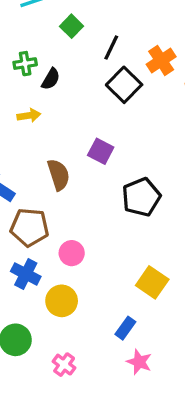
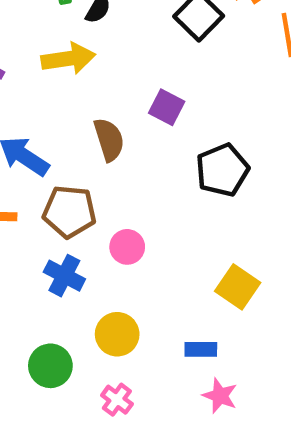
yellow arrow: (29, 116) -> (68, 59), size x1.6
yellow circle: (62, 301) -> (117, 334), moved
blue rectangle: (125, 328) -> (201, 349), turned 55

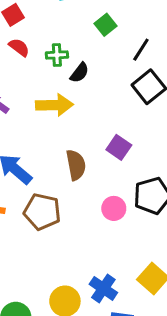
pink circle: (127, 247) -> (114, 208), moved
blue cross: (64, 276) -> (103, 288), moved

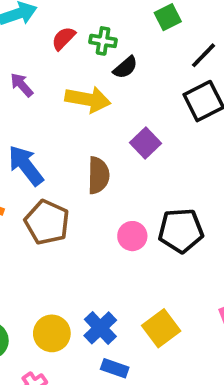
red semicircle: (19, 47) -> (63, 38), moved, turned -95
purple square: (119, 147) -> (145, 143), moved

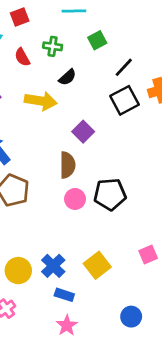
red semicircle: (63, 38) -> (22, 57), turned -72
green cross: (103, 41) -> (53, 46), moved
brown semicircle: (98, 175) -> (67, 165), moved

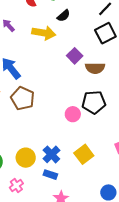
brown semicircle: (67, 165) -> (95, 68), moved, turned 90
pink circle: (75, 199) -> (73, 114), moved
blue rectangle: (64, 295) -> (50, 175), moved

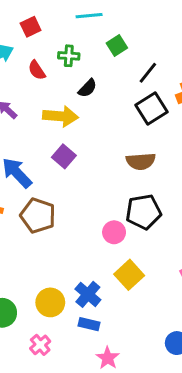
purple square: (75, 56) -> (64, 156), moved
yellow square: (84, 154) -> (129, 275), moved

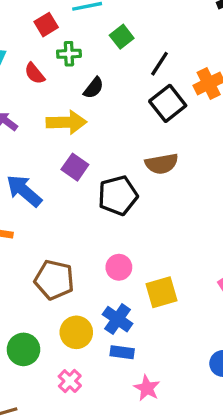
red square: (31, 27) -> (46, 25), moved
black pentagon: (144, 212) -> (118, 195), moved
brown pentagon: (38, 216) -> (54, 280), moved
pink circle: (114, 232) -> (119, 267), moved
yellow square: (129, 275) -> (162, 292), turned 32

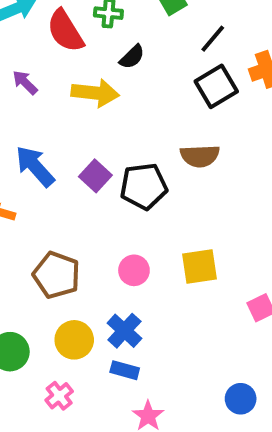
red semicircle: (35, 73) -> (65, 31), size x1.6
purple square: (75, 167) -> (95, 176), moved
yellow square: (162, 292) -> (200, 267), moved

